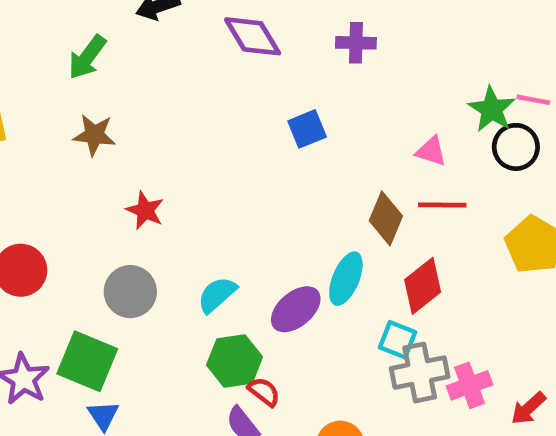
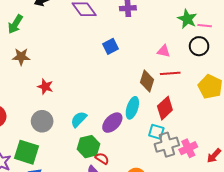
green star: (492, 109) -> (187, 19), moved

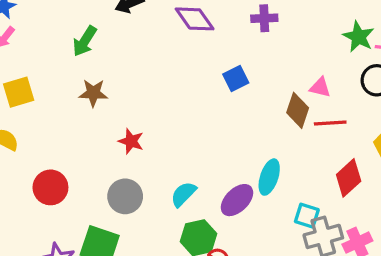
brown diamond: (147, 81) -> (298, 110), moved
red diamond: (165, 108) -> (349, 178), moved

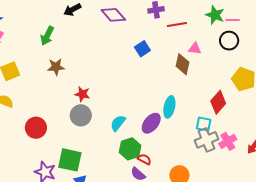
red line: (330, 123) -> (177, 25), moved
gray circle: (125, 196) -> (81, 115), moved
cyan square: (307, 216) -> (204, 124), moved

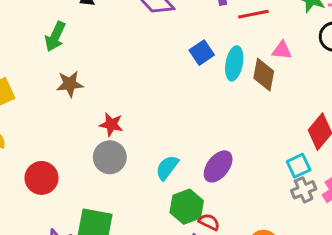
cyan ellipse: (169, 107) -> (234, 63), moved
cyan square: (204, 124) -> (299, 166), turned -35
gray cross: (206, 140) -> (304, 190), size x0.7

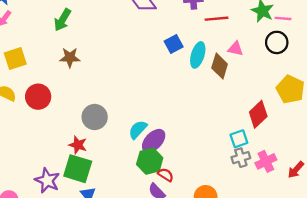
red star: (111, 124) -> (78, 145), moved
purple ellipse: (218, 166) -> (154, 141), moved
red circle: (41, 178) -> (38, 97), moved

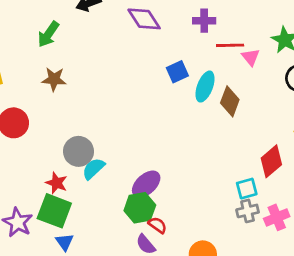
pink triangle: (235, 49) -> (251, 57), moved, turned 35
cyan semicircle: (138, 130) -> (93, 169), moved

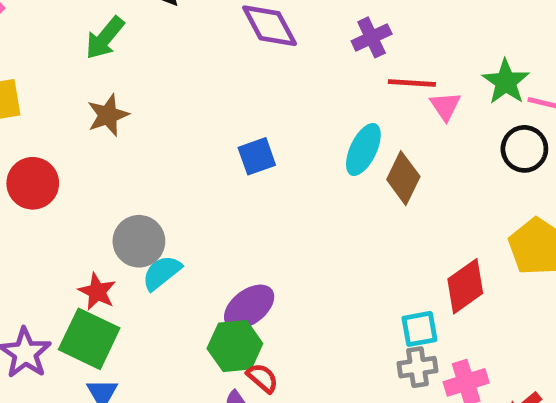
purple cross: (204, 21) -> (372, 37), turned -30
blue square: (177, 72) -> (257, 156), moved
brown star: (54, 79) -> (108, 115), turned -30

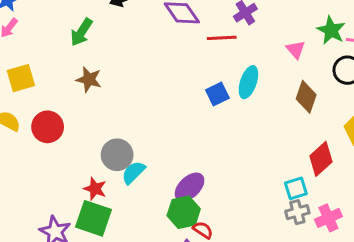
red line: (412, 83) -> (222, 38), moved
brown star: (108, 115) -> (89, 79), turned -30
blue square: (257, 156) -> (217, 94), moved
brown diamond: (403, 178) -> (306, 97), moved

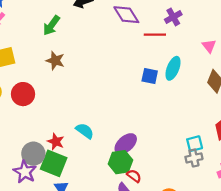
blue square: (217, 94) -> (150, 76), turned 35
gray circle: (117, 155) -> (33, 154), moved
cyan semicircle: (133, 172) -> (85, 131), turned 78
cyan square: (296, 188) -> (195, 144), moved
gray cross: (297, 212) -> (194, 158), moved

